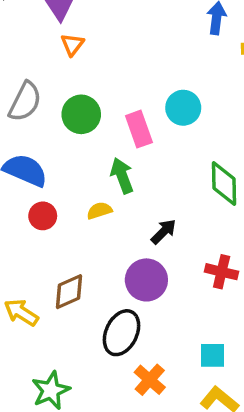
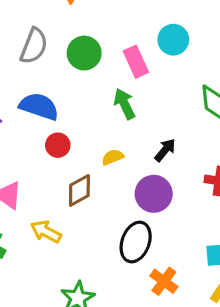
yellow semicircle: (99, 211) -> (113, 157), moved
brown diamond: (69, 292) -> (79, 190), moved

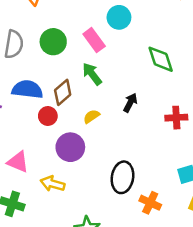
brown diamond: (79, 190) -> (63, 92), moved
purple circle: (154, 194) -> (70, 147), moved

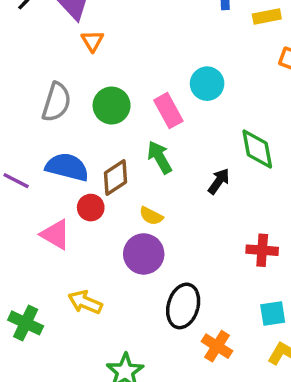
black arrow: (130, 103) -> (219, 181), moved
yellow semicircle: (91, 116) -> (151, 216), turned -126
red cross: (176, 118) -> (262, 250), moved
purple circle: (70, 147) -> (144, 254), moved
pink triangle: (18, 162) -> (55, 234), moved

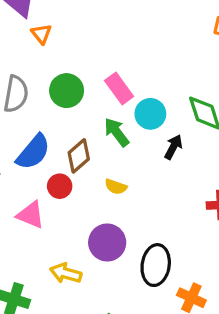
cyan circle: (207, 84) -> (150, 114), moved
blue semicircle: (67, 167) -> (33, 152), turned 123
purple circle: (144, 254) -> (107, 242), moved

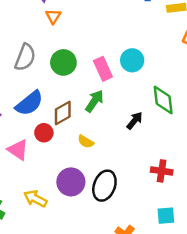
cyan circle: (150, 114) -> (132, 60), moved
green arrow: (117, 132) -> (94, 101), turned 60
black ellipse: (156, 265) -> (104, 186), moved

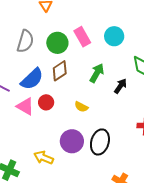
pink rectangle: (103, 69) -> (82, 37), moved
green arrow: (94, 101) -> (97, 73), moved
brown diamond: (63, 113) -> (60, 71), moved
pink triangle: (18, 150) -> (25, 106), moved

